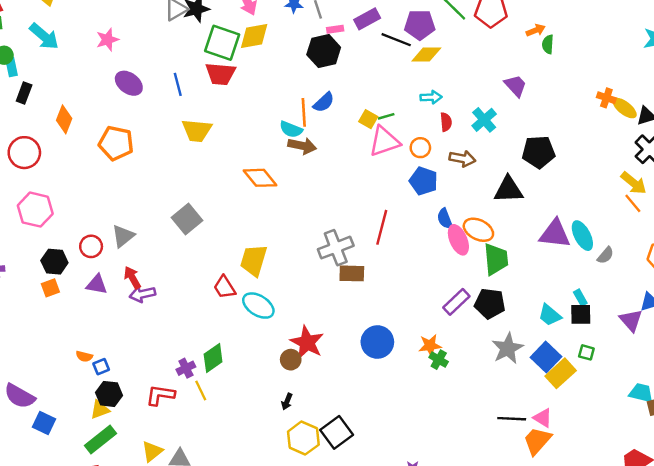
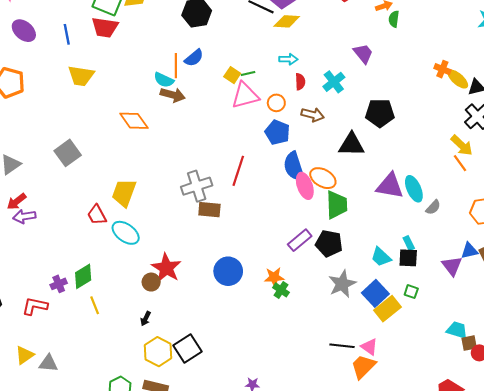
blue semicircle: (445, 219) -> (294, 167), size x1.6
red arrow: (132, 278) -> (17, 202), turned -102
yellow line: (201, 390) -> (95, 305), moved

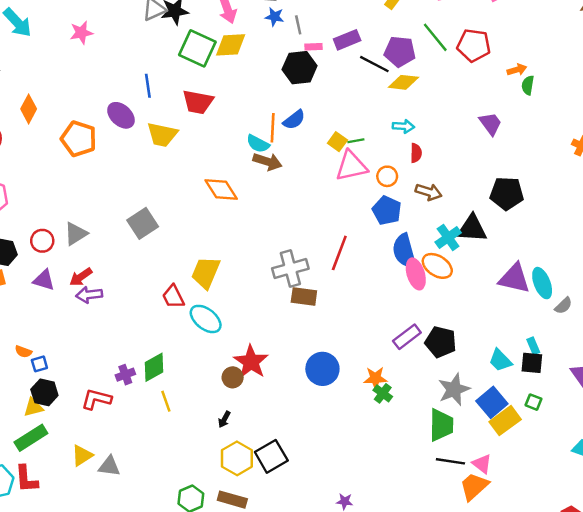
red trapezoid: (105, 27) -> (198, 102), moved
purple ellipse: (24, 31) -> (121, 115), moved
cyan cross: (334, 82) -> (448, 237), moved
green trapezoid: (337, 205) -> (441, 425), moved

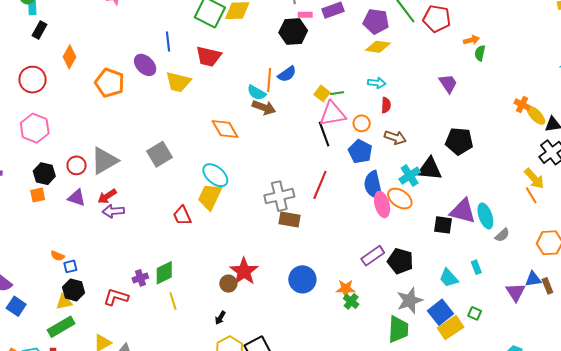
black line: (374, 64) -> (324, 134), moved, turned 40
gray triangle: (76, 234) -> (104, 161), size x1.4
cyan ellipse: (206, 319) -> (215, 175), moved
black square: (532, 363) -> (443, 225), moved

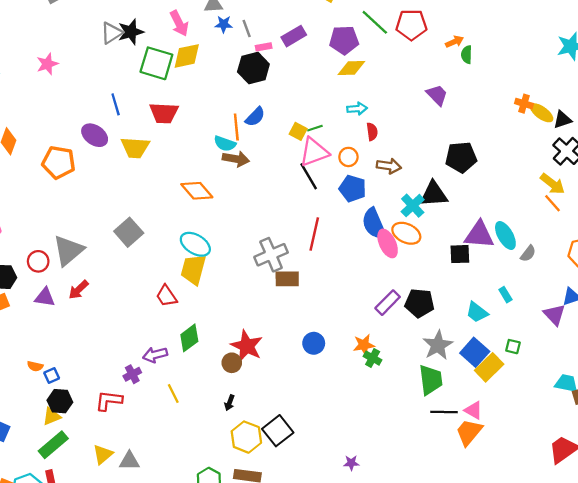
purple arrow: (113, 211) -> (155, 355), moved
green diamond: (164, 273) -> (189, 338), moved
blue circle: (302, 279) -> (314, 343), size x0.7

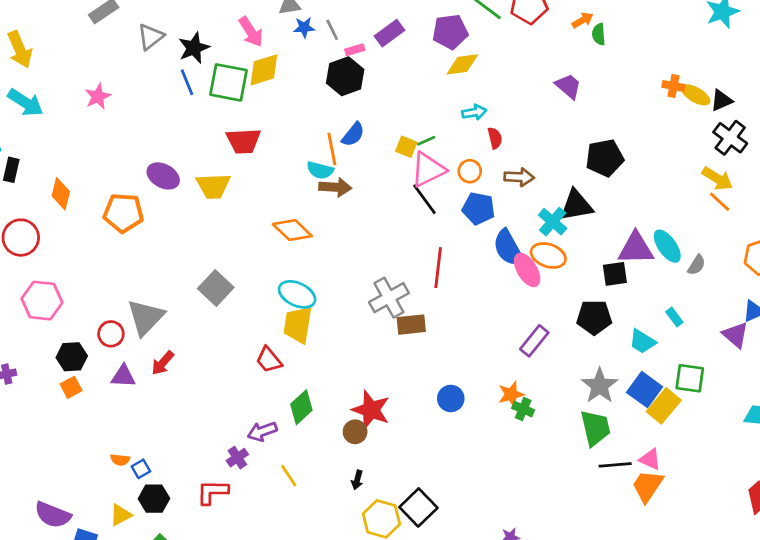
gray triangle: (111, 33) -> (151, 37), moved
blue line: (116, 104) -> (187, 82), moved
black pentagon: (419, 303) -> (594, 317), moved
green square: (513, 347) -> (690, 378), size x1.6
yellow triangle: (52, 416) -> (121, 515), moved

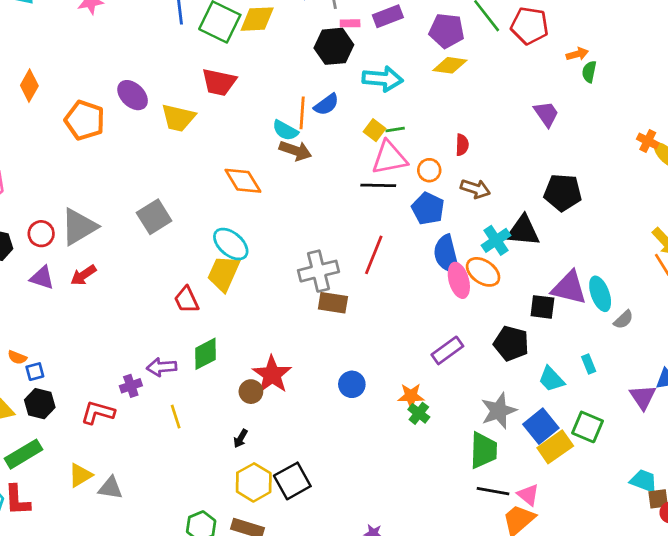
cyan arrow: (474, 112) -> (383, 79), moved, size x1.6
black line: (424, 199) -> (378, 185), turned -68

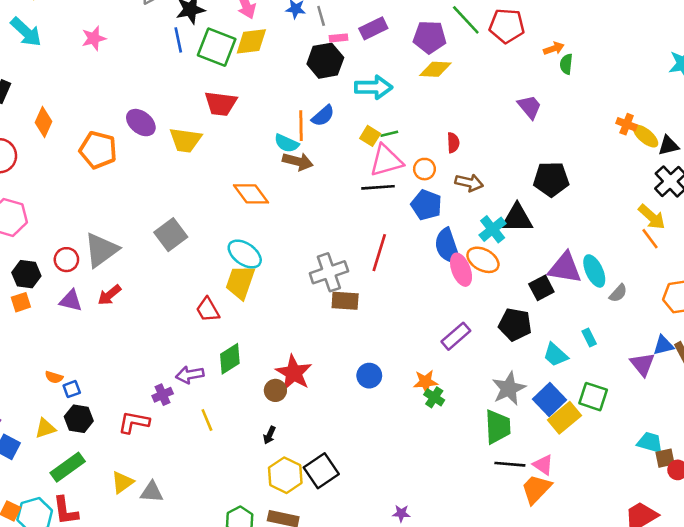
black square: (542, 307) -> (541, 288), turned -30

